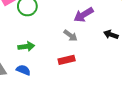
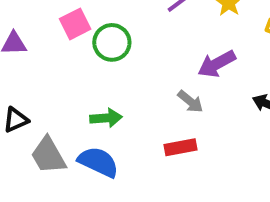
blue semicircle: (23, 70) -> (98, 162), size x1.5

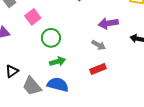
green circle: (112, 42) -> (51, 38), moved
purple arrow: (217, 64) -> (108, 23), turned 30

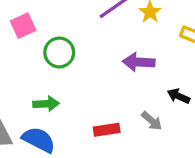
green circle: (51, 38) -> (59, 52), moved
gray arrow: (99, 45) -> (152, 121), moved

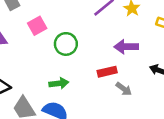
gray arrow: (152, 121) -> (124, 89), moved
red rectangle: (107, 130) -> (107, 72), moved

